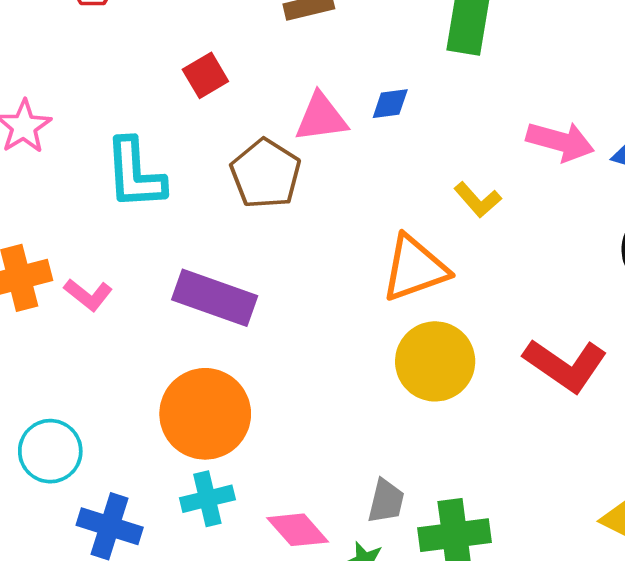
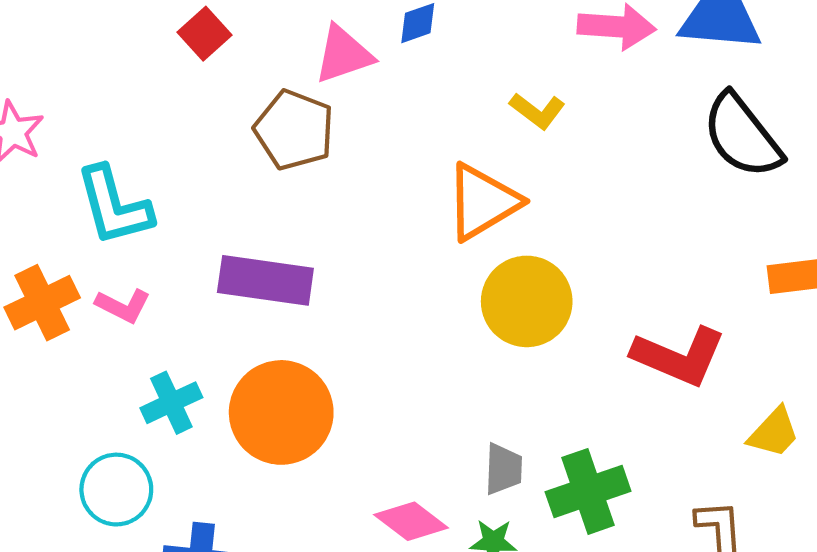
cyan L-shape: (135, 174) -> (114, 206), moved
red L-shape: (565, 365) -> (679, 356), moved
cyan cross: (207, 499) -> (171, 403), moved

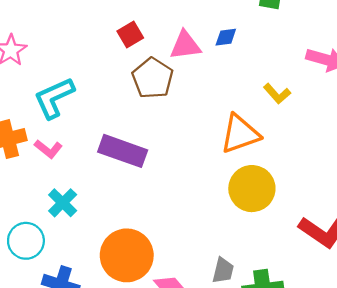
red square: (205, 34) -> (130, 35), moved
cyan L-shape: (114, 206) -> (54, 98), turned 69
cyan cross: (171, 403) -> (63, 203), turned -32
orange circle: (281, 412) -> (127, 255), moved

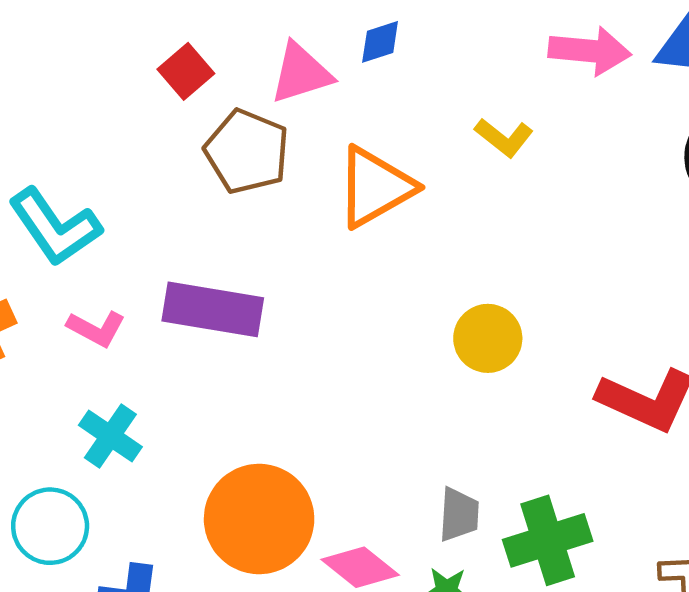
cyan L-shape: (54, 98) -> (55, 227), turned -90
orange triangle: (240, 134) -> (375, 187), moved
pink L-shape: (48, 149) -> (96, 329), moved
yellow circle: (252, 189) -> (488, 338), size x0.7

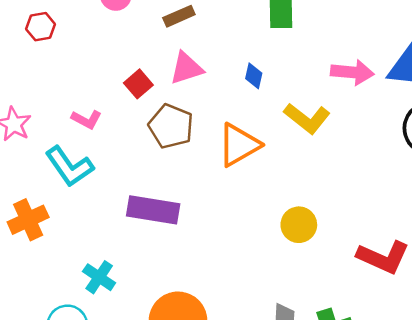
blue diamond: (380, 42) -> (254, 76), moved, turned -60
pink triangle: (301, 73) -> (186, 68), moved
yellow L-shape: (504, 138) -> (307, 118), size x1.5
pink L-shape: (96, 329) -> (87, 119), moved

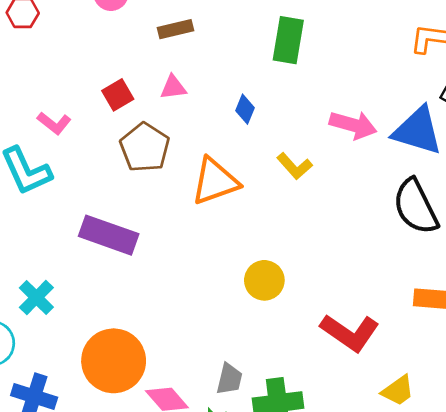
pink triangle: (186, 68) -> (173, 87), size x0.7
yellow L-shape: (307, 118) -> (295, 166), size x0.7

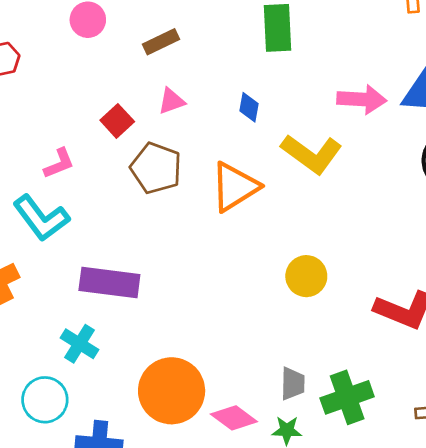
pink L-shape: (54, 123) -> (59, 163), turned -48
yellow L-shape: (295, 166) -> (312, 154), size x1.6
purple rectangle: (109, 235) -> (109, 283), moved

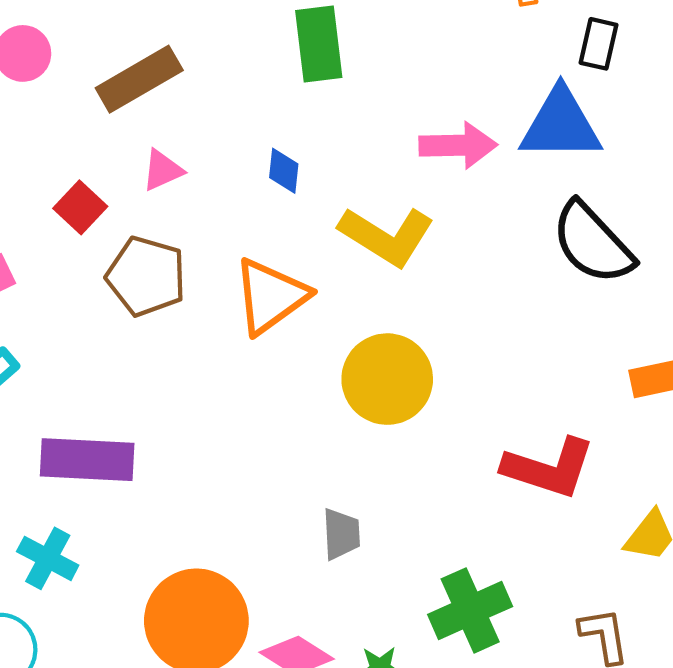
brown rectangle: (161, 42) -> (139, 79), size x1.5
yellow circle: (306, 276) -> (387, 379), moved, size x1.4
gray trapezoid: (293, 384) -> (341, 534), moved

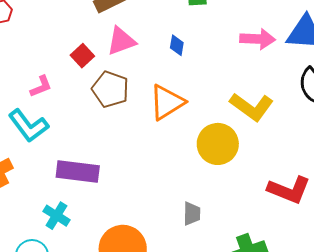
pink triangle: (162, 170) -> (121, 41), size x1.5
yellow L-shape: (387, 236) -> (252, 107), moved

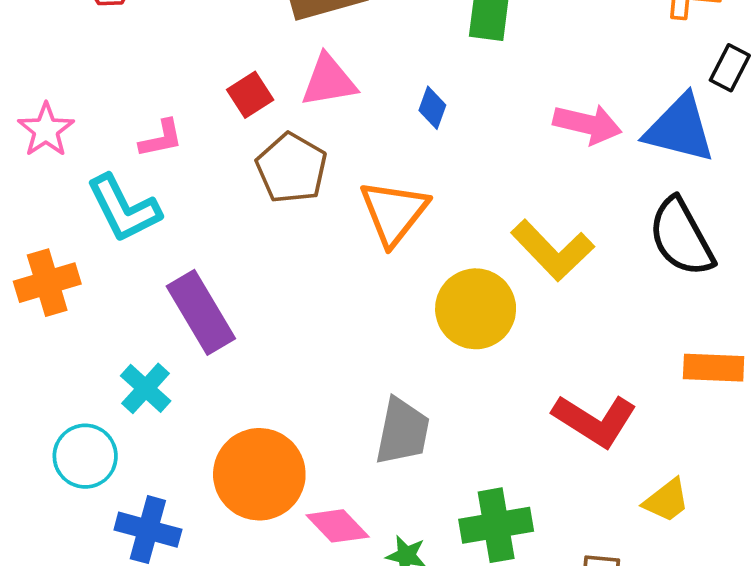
orange triangle: (167, 102) -> (394, 212), turned -30
purple rectangle: (78, 172) -> (201, 312), turned 42
gray trapezoid: (192, 214) -> (402, 431), size x1.5

